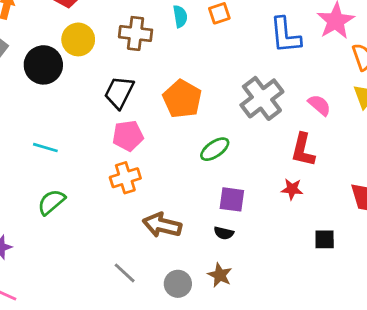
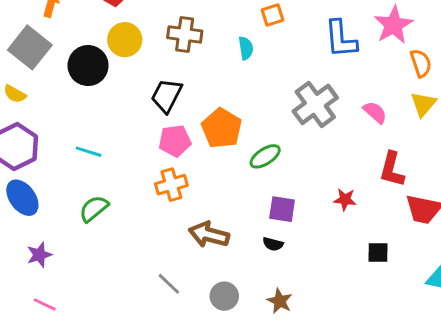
cyan semicircle: (180, 16) -> (246, 48), moved
orange pentagon: (182, 99) -> (222, 128), moved
red L-shape: (303, 150) -> (392, 169), moved
brown star: (220, 275) -> (280, 301), moved

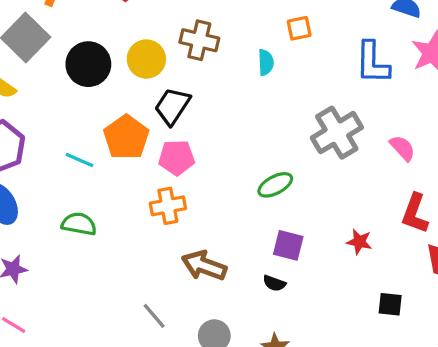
yellow circle: (125, 40) -> (146, 59), moved
orange pentagon: (222, 128) -> (126, 137), moved
green semicircle: (94, 209) -> (79, 224), turned 44

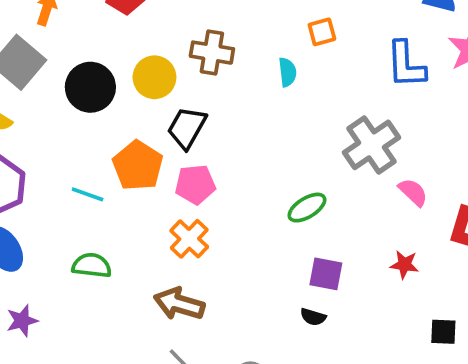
pink semicircle: (402, 148) -> (413, 192), moved
orange cross: (168, 206) -> (189, 239), turned -32
brown arrow: (204, 266) -> (179, 304), moved

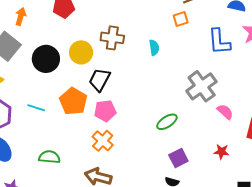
orange square: (322, 32) -> (181, 19), moved
cyan line: (88, 194) -> (36, 108), moved
purple square: (326, 274) -> (178, 158), turned -36

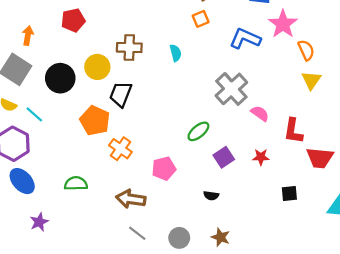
blue L-shape: (219, 42) -> (245, 39), turned 124
cyan line: (36, 108) -> (34, 114), moved, turned 30
pink pentagon: (105, 111) -> (164, 169), moved
orange cross: (103, 141) -> (120, 149), moved
purple square: (178, 158) -> (224, 157), moved

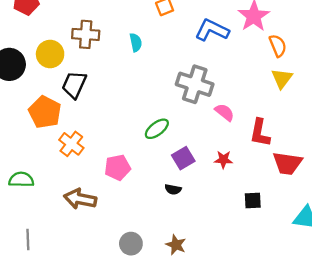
gray cross: (231, 89) -> (195, 84), turned -32
black semicircle: (211, 196) -> (173, 189), moved
gray line: (137, 233) -> (28, 240), moved, turned 48

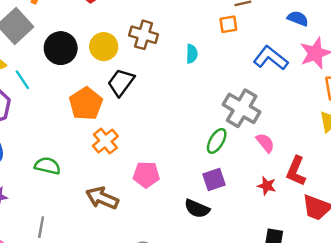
green ellipse: (157, 129) -> (217, 141), moved, turned -35
red star: (223, 160) -> (267, 186), moved
black semicircle: (173, 189) -> (197, 209), size x1.5

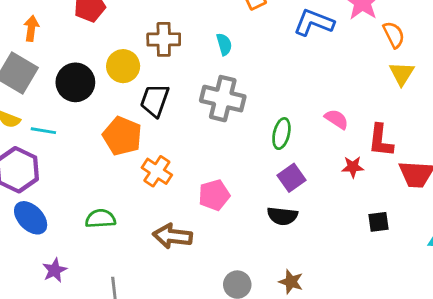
cyan line: (22, 80) -> (43, 131), turned -30
gray cross: (242, 108) -> (223, 99), moved

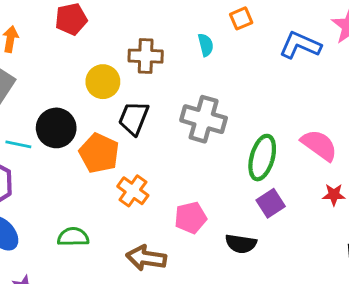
cyan semicircle: (224, 44) -> (206, 45), moved
black circle: (75, 82) -> (56, 128), moved
pink semicircle: (337, 119) -> (319, 145), size x1.5
green ellipse: (281, 134) -> (262, 158), size x1.4
black semicircle: (282, 216) -> (241, 244), moved

